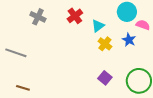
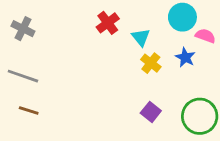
gray cross: (38, 17) -> (23, 29), moved
cyan triangle: (98, 26) -> (141, 37), turned -32
brown line: (23, 88) -> (29, 111), moved

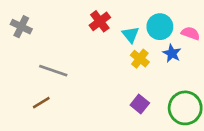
cyan circle: (182, 17) -> (160, 27), moved
gray line: (23, 76) -> (53, 71), moved
brown line: (29, 111) -> (41, 103), moved, turned -48

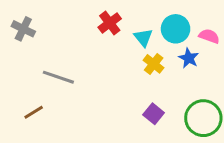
brown line: (41, 103) -> (34, 112), moved

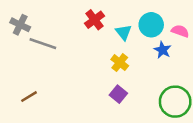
yellow cross: (154, 64) -> (120, 63), moved
gray line: (58, 77) -> (43, 44), moved
purple square: (154, 114) -> (118, 94), moved

